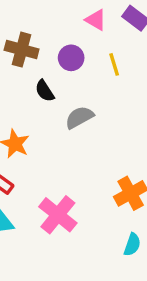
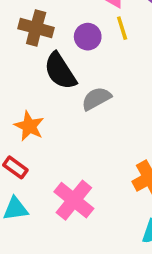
yellow line: (114, 64) -> (122, 28), moved
black semicircle: (45, 91) -> (60, 71), size x1.6

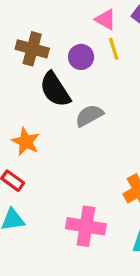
pink cross: (74, 200) -> (86, 226), moved, turned -30

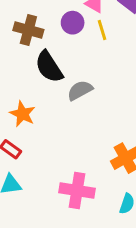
purple circle: (81, 57) -> (73, 23), moved

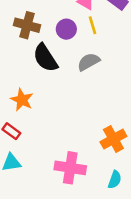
purple circle: (73, 23) -> (66, 29), moved
gray semicircle: (80, 90) -> (89, 62), moved

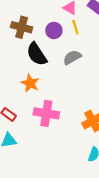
orange star: (22, 100) -> (30, 83), moved
pink cross: (70, 168) -> (46, 113), moved

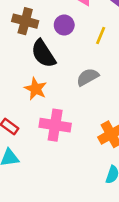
yellow line: (75, 27) -> (101, 35), moved, turned 40
gray semicircle: (72, 57) -> (88, 77), moved

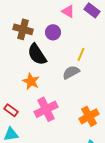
yellow line: (101, 35) -> (81, 54), moved
pink cross: (55, 125) -> (46, 109), turned -35

